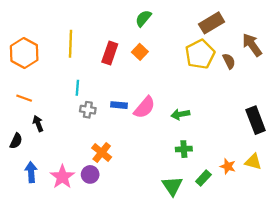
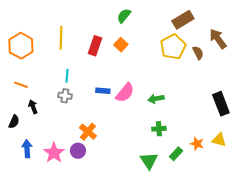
gray cross: (88, 110) -> (65, 96), moved

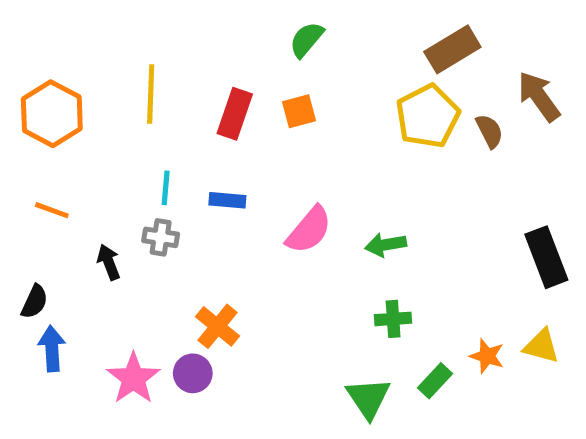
orange square: (121, 45) -> (299, 111), turned 32
blue rectangle: (103, 91) -> (227, 200), moved
black arrow: (33, 107) -> (109, 262), moved
blue arrow: (27, 149) -> (52, 349), moved

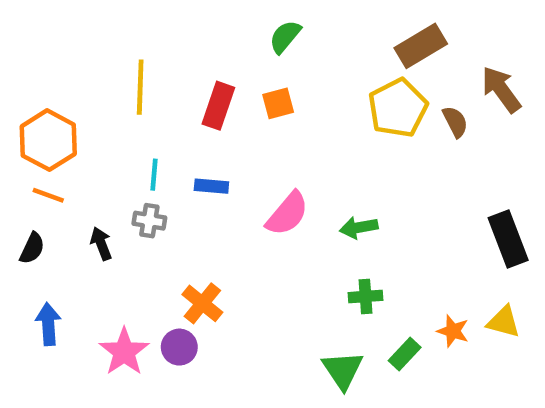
orange hexagon: (52, 114) -> (48, 140), moved
black semicircle: (35, 302) -> (32, 248), moved

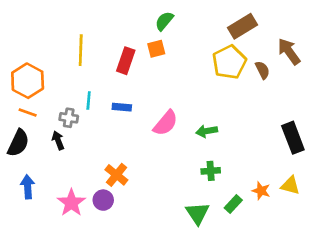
orange square: (278, 103) -> (156, 49), moved
gray cross: (149, 221) -> (69, 118), moved
black semicircle: (32, 248) -> (18, 143), size x1.5

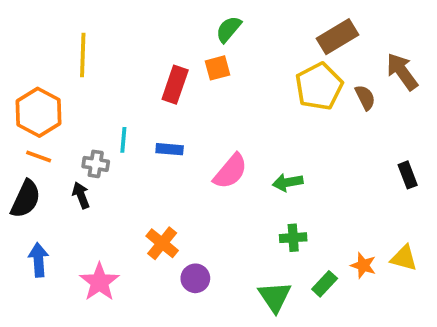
yellow line: (81, 50) -> (83, 55), moved
black rectangle: (293, 138) -> (408, 175), moved, size x0.6
purple circle: (103, 200) -> (195, 278), moved

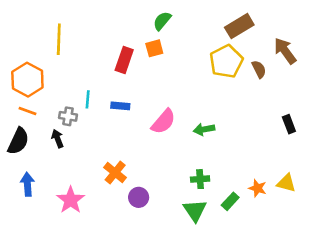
green cross: (293, 238) -> (200, 179), moved

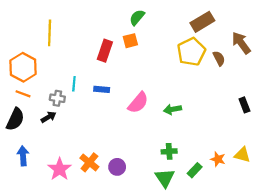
black arrow: (58, 139) -> (48, 117), turned 80
orange cross: (115, 173) -> (89, 162), moved

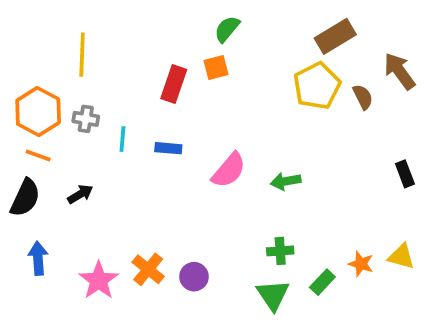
gray cross: (57, 98) -> (86, 119), moved

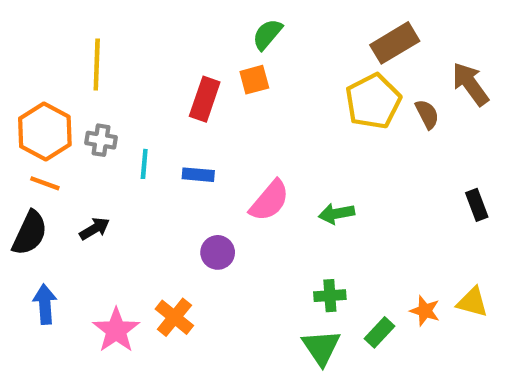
purple circle: (194, 277) -> (218, 252), moved

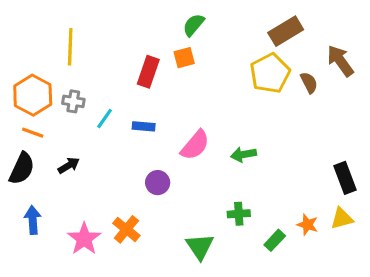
cyan line: (144, 164) -> (105, 119), turned 30
black rectangle: (477, 205) -> (345, 178), moved, size x1.4
yellow triangle: (472, 302) -> (342, 218), turned -30
green triangle: (321, 347) -> (200, 247), moved

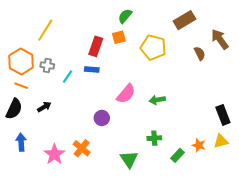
yellow line: (70, 47) -> (45, 30), turned 30
yellow pentagon: (270, 73) -> (153, 47), moved, turned -30
blue rectangle: (144, 126) -> (92, 70), moved

